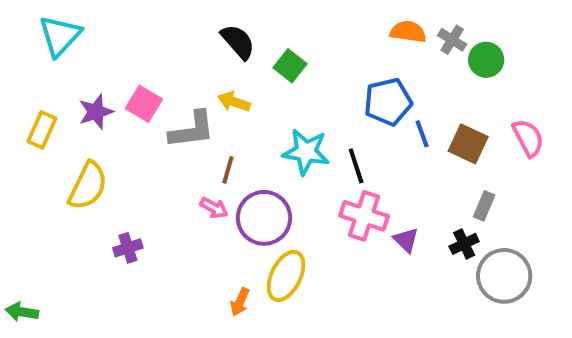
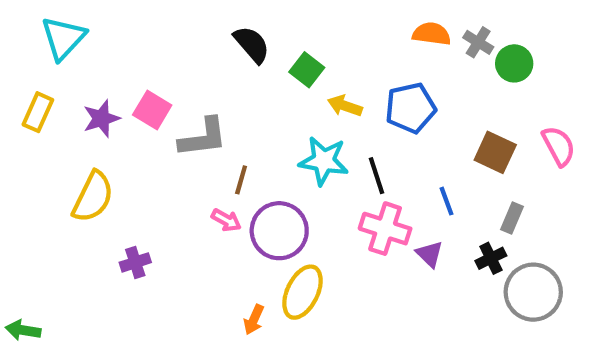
yellow arrow: (234, 102) -> (345, 106), moved
yellow rectangle: (42, 130) -> (38, 112), moved
blue line: (422, 134) -> (446, 201), moved

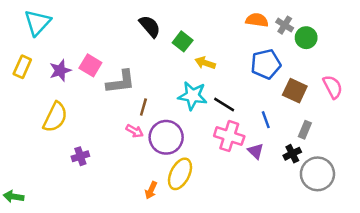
blue pentagon: (410, 108) -> (266, 64), moved
black line: (377, 176) -> (224, 105), turned -40

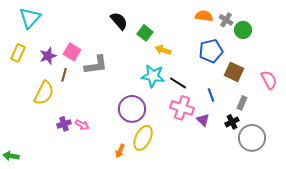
pink semicircle: (333, 87) -> (269, 80), moved
brown line: (143, 107) -> (64, 75), moved
pink arrow: (135, 131) -> (82, 125), moved

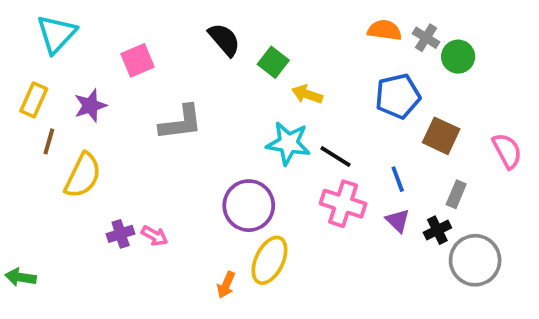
pink square: (72, 52) -> (137, 60), moved, turned 36
brown line: (64, 75) -> (49, 141), moved
purple triangle: (203, 120) -> (398, 221), moved
green arrow: (11, 156) -> (21, 277), moved

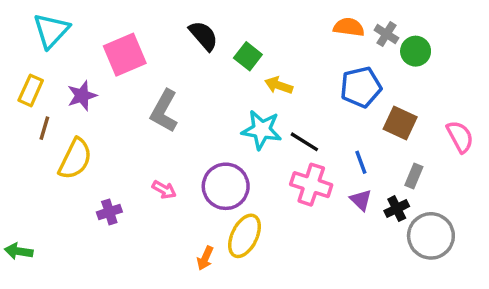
pink square: (137, 60) -> (125, 55), size x1.4
gray L-shape: (181, 123) -> (164, 111), turned 126
pink arrow: (154, 236) -> (164, 190), moved

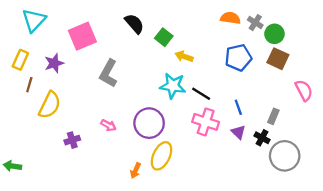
brown square: (400, 123) -> (278, 59), moved
black cross: (397, 209) -> (262, 138), turned -35

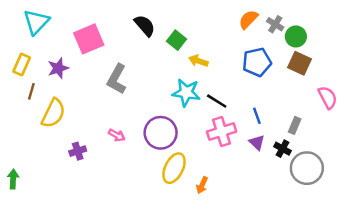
orange semicircle: (230, 18) -> (248, 19), turned -54
pink cross: (206, 122) -> (222, 132), turned -35
green arrow: (12, 166) -> (13, 179), turned 84
orange arrow: (136, 171) -> (202, 185), moved

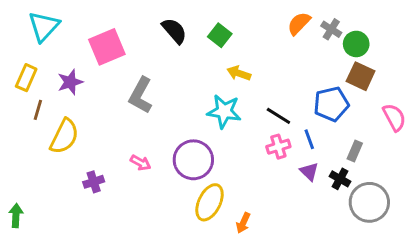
green square: (176, 40) -> (220, 35), moved
blue pentagon: (257, 62) -> (331, 104), moved
black line: (217, 101) -> (278, 116), moved
pink cross: (222, 132) -> (278, 147), moved, size x0.7

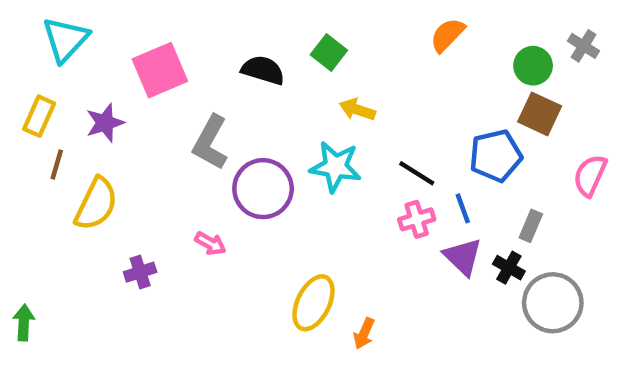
gray cross: (331, 29) -> (583, 46), moved
black semicircle: (174, 31) -> (263, 70), moved, turned -32
pink semicircle: (394, 117) -> (590, 175), turned -128
purple circle: (193, 160) -> (263, 189), moved
purple triangle: (309, 172) -> (463, 257), size x1.4

